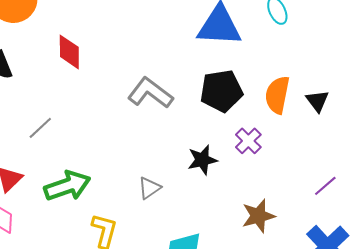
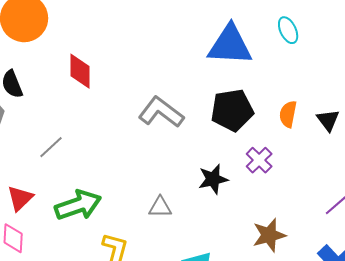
orange semicircle: (277, 95) -> (288, 114), size x0.7
gray triangle: (149, 188) -> (160, 207), turned 35

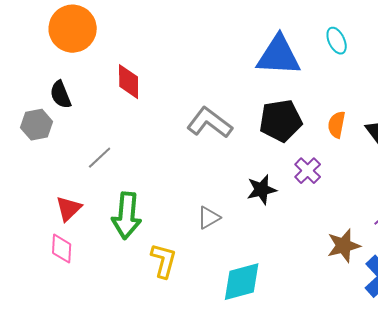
green arrow: (78, 205) -> (127, 216), turned 114
gray triangle: (160, 207) -> (209, 218), turned -30
brown star: (269, 235) -> (344, 246), moved

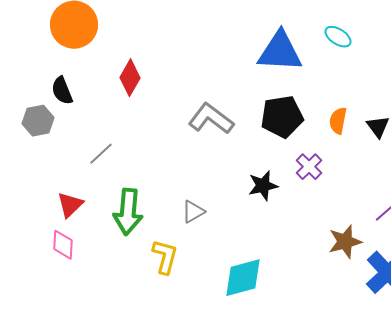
cyan ellipse: (337, 41) -> (338, 37), turned -32
red diamond: (129, 82) -> (130, 78), turned 30
gray triangle: (209, 218) -> (193, 212), moved

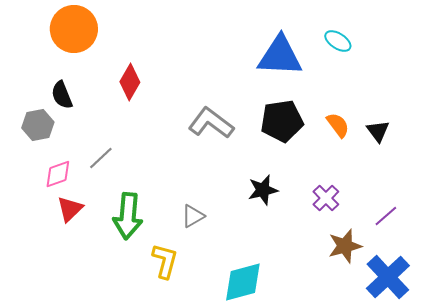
orange semicircle: (338, 121) -> (338, 125), turned 132
purple cross: (309, 167) -> (326, 198), moved
pink diamond: (63, 245) -> (58, 174), moved, turned 68

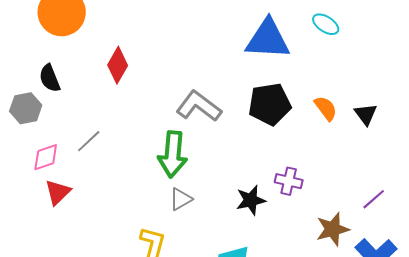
black star: (263, 190) -> (251, 200), moved
purple cross: (326, 198) -> (289, 181), moved, turned -32
green arrow: (128, 216) -> (173, 154), moved

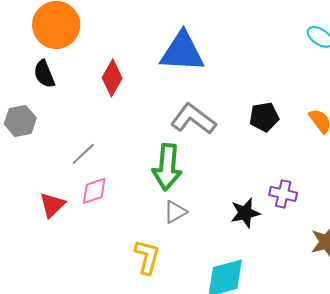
blue triangle: (268, 39) -> (182, 52), moved
black semicircle: (50, 78) -> (44, 74), moved
black pentagon: (270, 104) -> (264, 117), size x0.7
pink diamond: (46, 157) -> (94, 191), moved

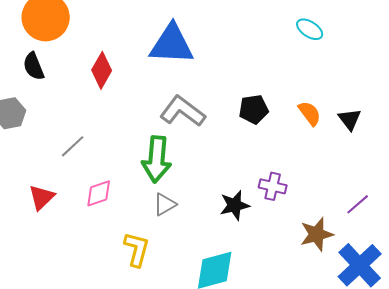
pink diamond: (94, 191) -> (99, 193), moved

